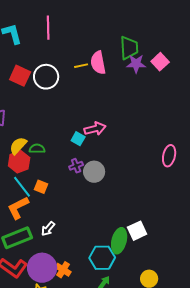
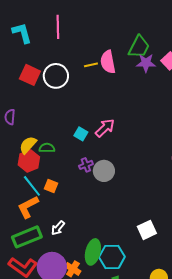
green trapezoid: (129, 48) -> (139, 47), turned 30
pink arrow: (95, 129) -> (105, 128), turned -30
cyan square: (78, 139) -> (81, 134), moved
green ellipse: (119, 241) -> (93, 252), moved

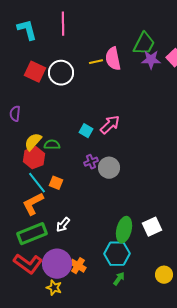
green ellipse: (93, 252) -> (124, 230), moved

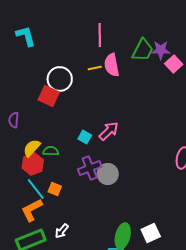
pink line: (63, 24) -> (100, 35), moved
purple star: (151, 60) -> (161, 50), moved
red square: (35, 72) -> (49, 96), moved
purple cross: (91, 162) -> (90, 168), size x1.6

